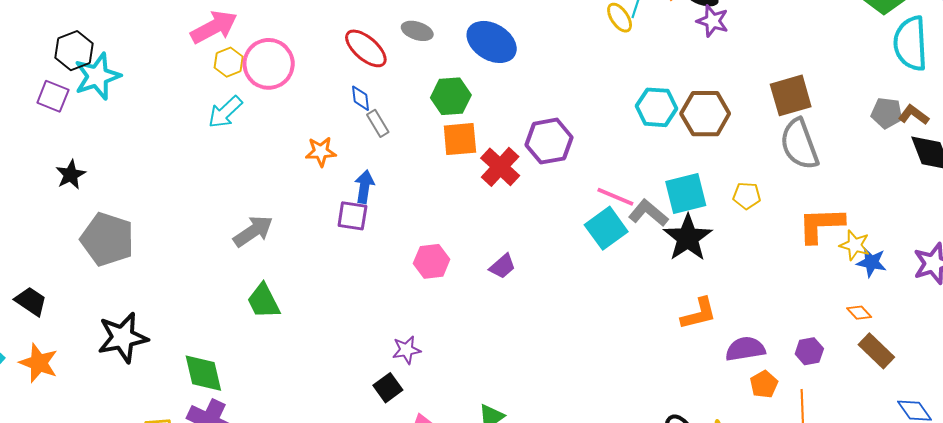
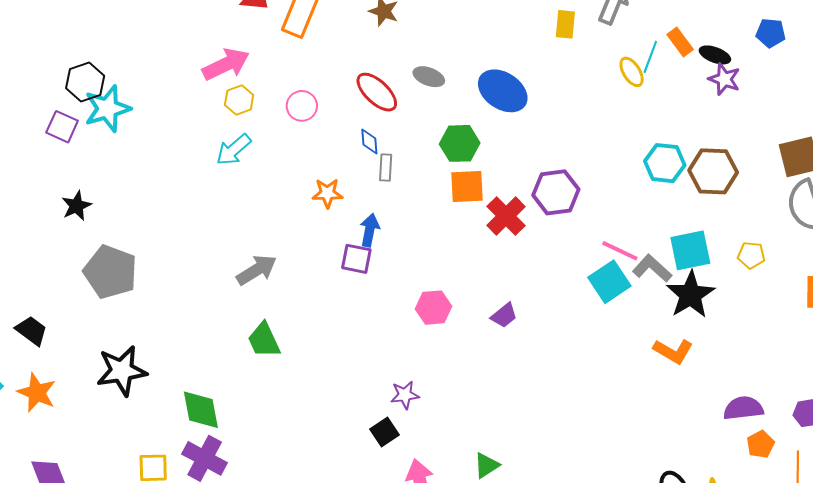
pink circle: (269, 64) -> (302, 106), moved, size x0.6
gray rectangle: (378, 123) -> (386, 167), turned 32
orange L-shape: (699, 314) -> (673, 351), moved, turned 42

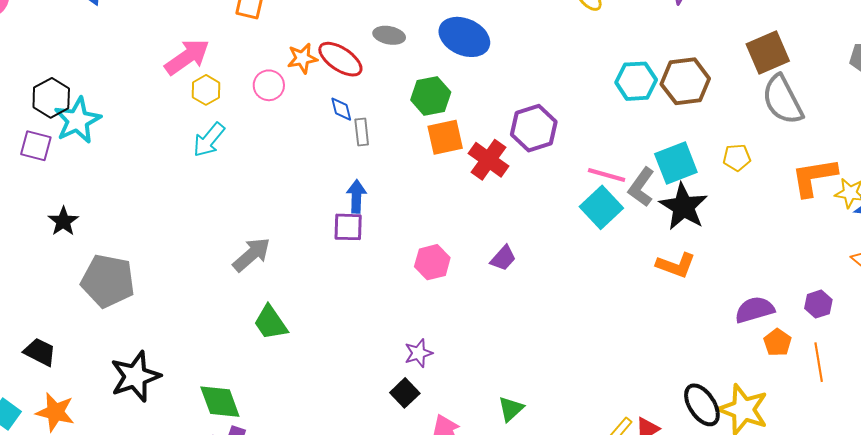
orange star: (327, 193) -> (302, 58), moved
gray L-shape: (652, 268) -> (641, 187), turned -87

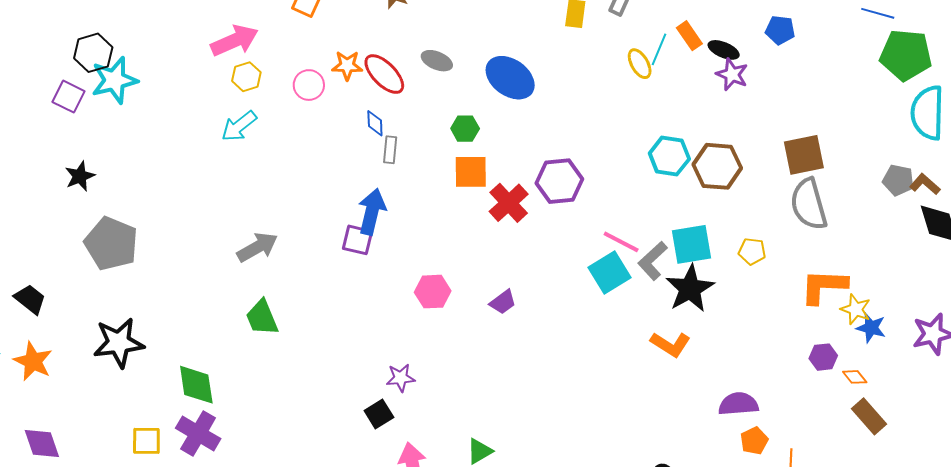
green hexagon: (431, 96) -> (465, 129), size x0.7
blue arrow: (356, 196) -> (372, 212), size x1.4
purple hexagon: (818, 304) -> (823, 357), moved

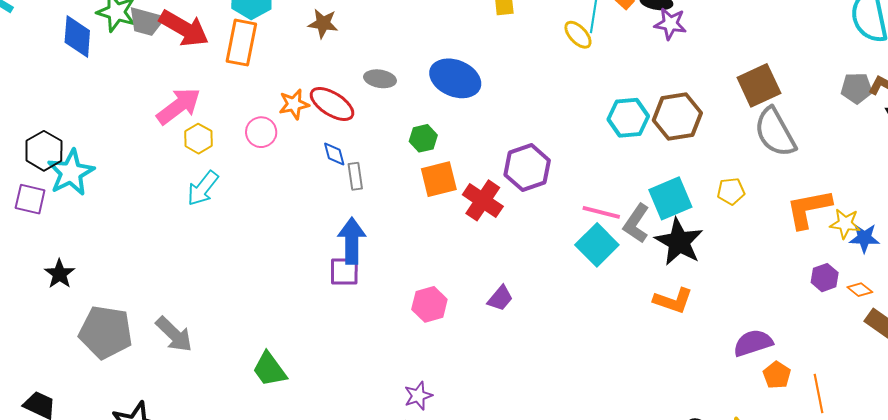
gray arrow: (257, 247) -> (174, 334), moved, turned 87

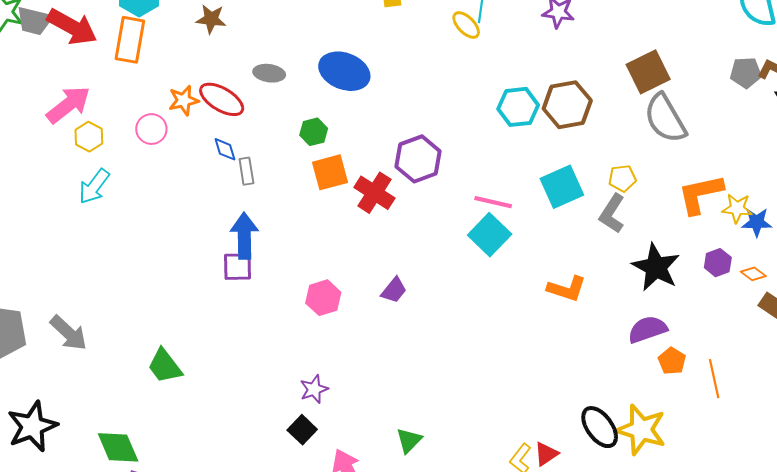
gray L-shape: (636, 223) -> (612, 214), moved
black star: (679, 242) -> (656, 267), moved

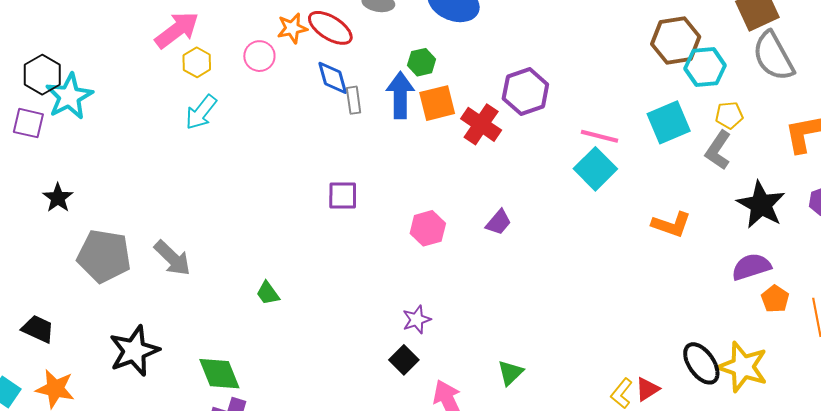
cyan hexagon: (518, 107) -> (705, 67), moved
blue diamond: (225, 149) -> (333, 78), size x1.4
blue arrow: (244, 236) -> (400, 95), moved
green trapezoid: (165, 366) -> (268, 293), size x0.7

